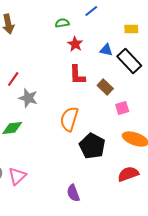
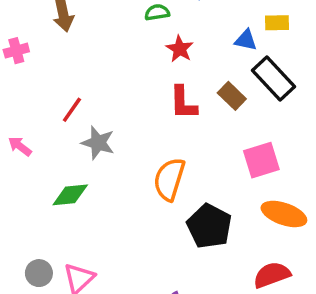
blue triangle: (106, 50) -> (246, 40), moved
brown rectangle: (105, 87) -> (232, 96), moved
pink square: (122, 108) -> (261, 160), size x1.5

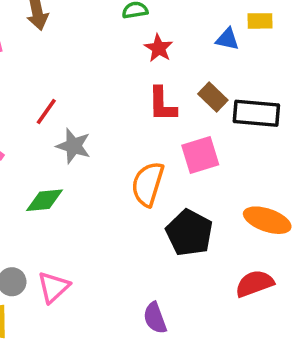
black rectangle: (274, 78) -> (256, 113), moved, turned -42
pink square: (261, 160) -> (200, 155), moved

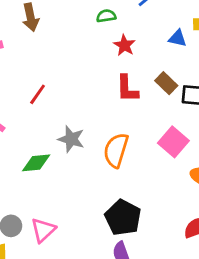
gray star: (73, 146) -> (71, 139), moved
pink square: (200, 155) -> (173, 142), moved, turned -32
black pentagon: (189, 233) -> (123, 217), moved

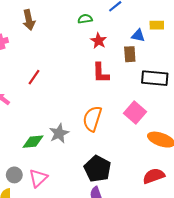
brown rectangle: (166, 83) -> (130, 54), moved, turned 42
gray star: (71, 139) -> (59, 133), moved, turned 30
green diamond: (36, 163) -> (33, 142), moved

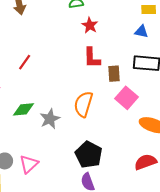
blue triangle: (138, 35) -> (141, 32), moved
brown rectangle: (130, 54) -> (114, 74), moved
green diamond: (33, 142) -> (24, 109), moved

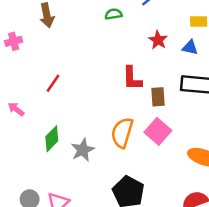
red star: (90, 25) -> (158, 40), moved
pink square: (127, 98) -> (158, 131), moved
green diamond: (24, 109) -> (52, 139), turned -40

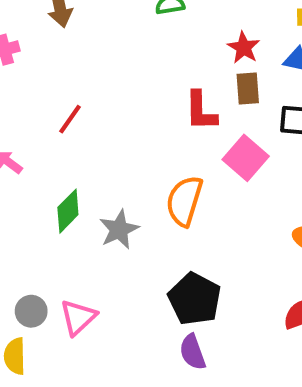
brown rectangle: (158, 97) -> (248, 88), moved
pink square: (158, 131) -> (246, 158), moved

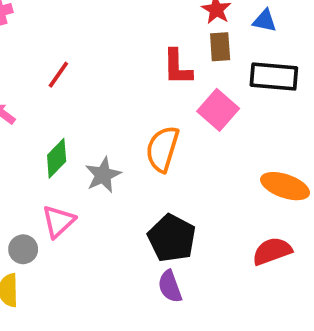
pink triangle: (78, 317) -> (58, 221), moved

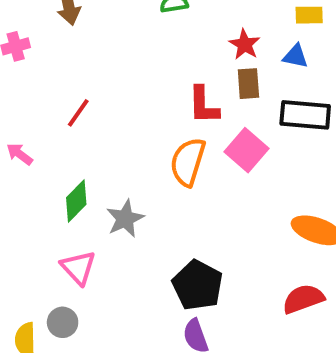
orange semicircle: (162, 149) -> (188, 162), moved
pink triangle: (58, 221) -> (78, 268), turned -30
gray circle: (23, 249) -> (63, 322), moved

